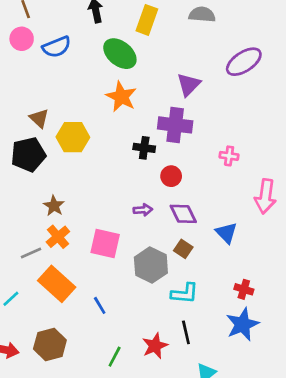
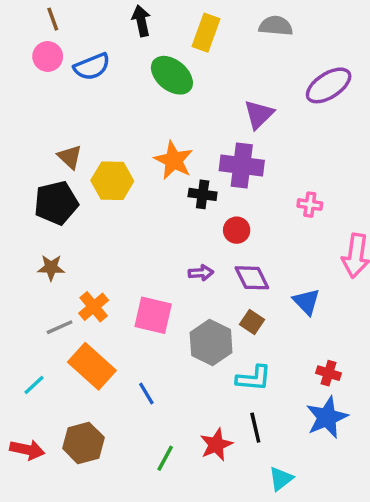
orange star: (121, 97) -> (174, 160), moved
brown star: (54, 206) -> (51, 268), moved, turned -30

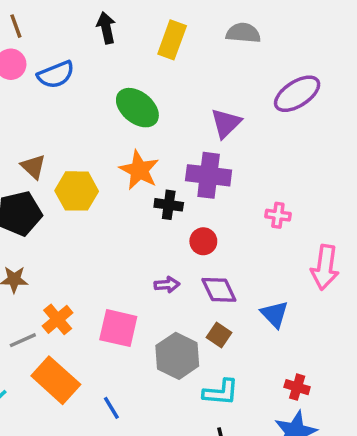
green ellipse: (172, 75) -> (137, 108), moved

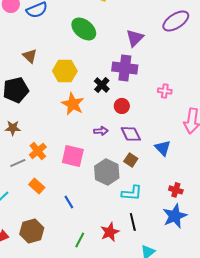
brown triangle: (33, 167) -> (30, 56), moved
orange star: (139, 170) -> (73, 104), moved
yellow hexagon: (77, 191) -> (65, 71), moved
black cross: (169, 205) -> (102, 85), turned 35
orange rectangle: (56, 380) -> (37, 186), size x0.6

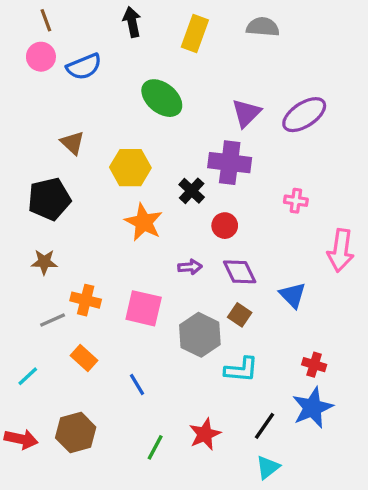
purple ellipse: (176, 21) -> (304, 115), moved
orange cross: (38, 151) -> (86, 300), turned -36
black line: (133, 222) -> (264, 426), moved, turned 48

